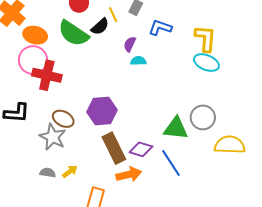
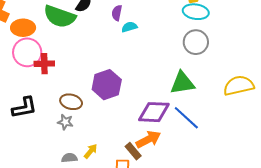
red cross: (47, 75) -> (44, 64), size x0.7
gray circle: (203, 117) -> (196, 42), moved
gray star: (53, 137) -> (65, 122), size x0.6
brown rectangle: (114, 148) -> (133, 151), moved, size x0.6
purple diamond: (141, 149) -> (154, 112), size x1.4

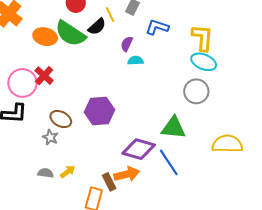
orange ellipse: (23, 28) -> (45, 37), moved
pink circle: (27, 52) -> (22, 83), moved
red cross: (44, 64) -> (44, 76), turned 30

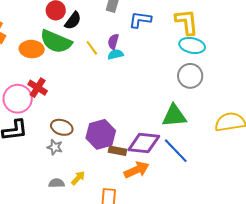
yellow line: (110, 14) -> (92, 48), moved
black semicircle: (97, 27) -> (73, 21), moved
cyan semicircle: (135, 61) -> (116, 54), moved
purple hexagon: (100, 111) -> (101, 134), moved
brown rectangle: (109, 182) -> (117, 151), moved, turned -42

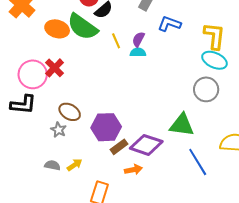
brown rectangle: (117, 151) -> (119, 147), turned -60
blue line: (176, 151) -> (198, 162), moved
orange arrow: (137, 170) -> (133, 170), size x0.7

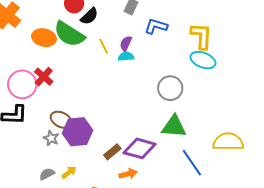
gray circle: (206, 89) -> (170, 88), moved
purple hexagon: (106, 127) -> (77, 132), moved
gray semicircle: (52, 165) -> (47, 174), turned -35

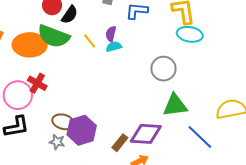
orange ellipse: (44, 38) -> (30, 45), size x1.4

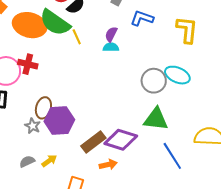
cyan ellipse: (190, 34) -> (177, 75), moved
yellow line: (90, 41) -> (77, 37), moved
red cross: (37, 83) -> (28, 64), turned -30
brown ellipse: (63, 122) -> (43, 108), turned 75
brown rectangle: (120, 143) -> (93, 142), size x1.4

